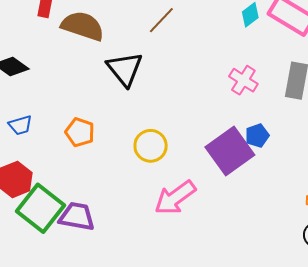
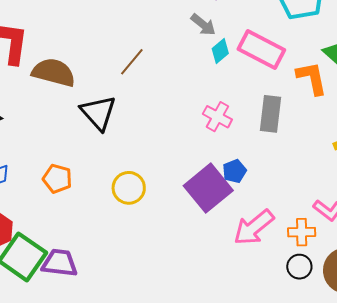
pink arrow: (175, 198) -> (254, 227), moved

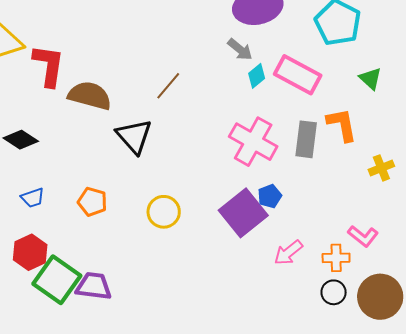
orange L-shape: (312, 78) -> (342, 125), moved
pink cross: (217, 117) -> (253, 142), size x1.6
pink arrow: (254, 227) -> (288, 253), size x0.7

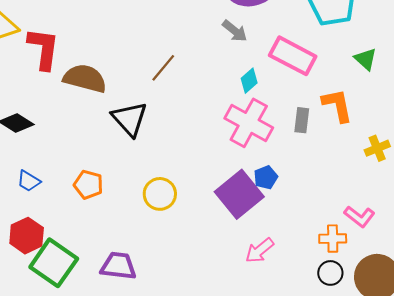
cyan diamond: (257, 76) -> (249, 81), moved
gray rectangle: (306, 139) -> (302, 120), size x0.7
blue trapezoid: (33, 198) -> (29, 181), turned 50
pink arrow: (288, 253) -> (260, 251), moved
purple trapezoid: (94, 286) -> (118, 266), moved

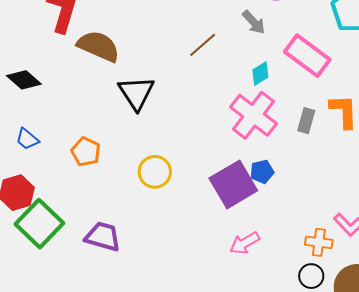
brown line: (163, 68) -> (203, 45), moved

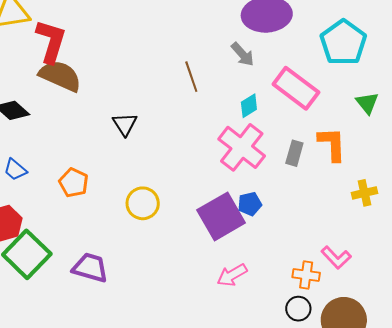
brown line: (203, 45) -> (191, 77), turned -68
brown semicircle: (98, 46) -> (60, 76), moved
black triangle: (136, 93) -> (125, 124), size x0.7

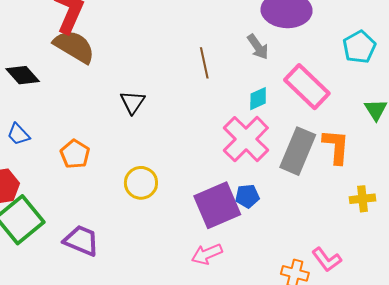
cyan pentagon: (343, 43) -> (359, 47), size x0.7
gray rectangle: (294, 153) -> (298, 151), size x1.8
pink arrow: (232, 275) -> (207, 254), moved

